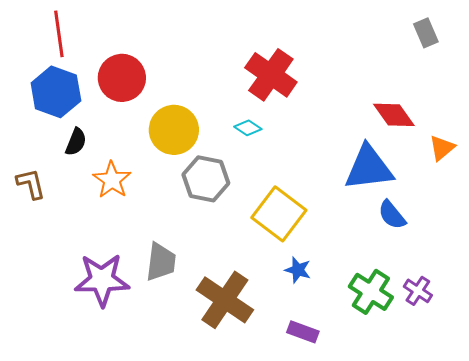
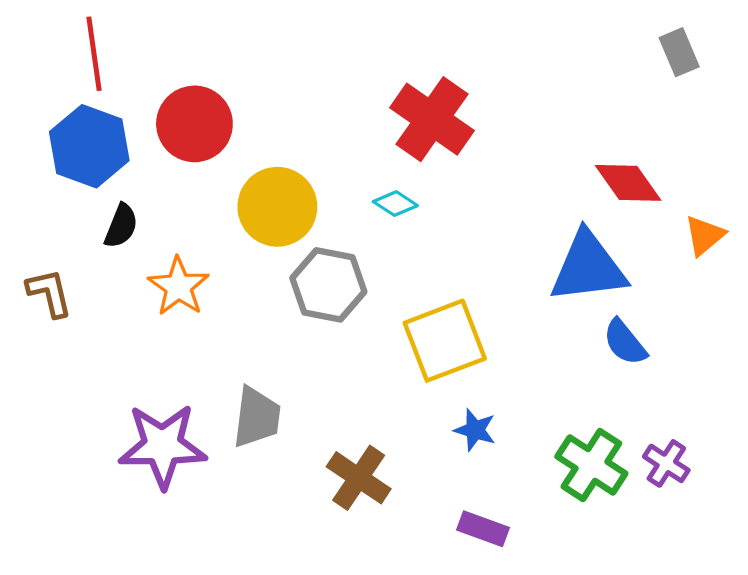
yellow square: (279, 214) -> (445, 341), turned 32
brown cross: (225, 300) -> (359, 478), size x0.7

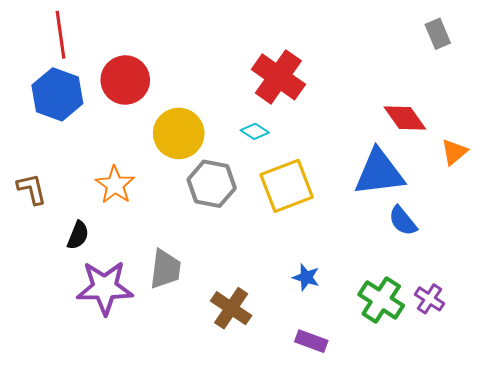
black semicircle: (121, 226) -> (78, 235), moved
yellow square: (445, 341) -> (287, 186), moved

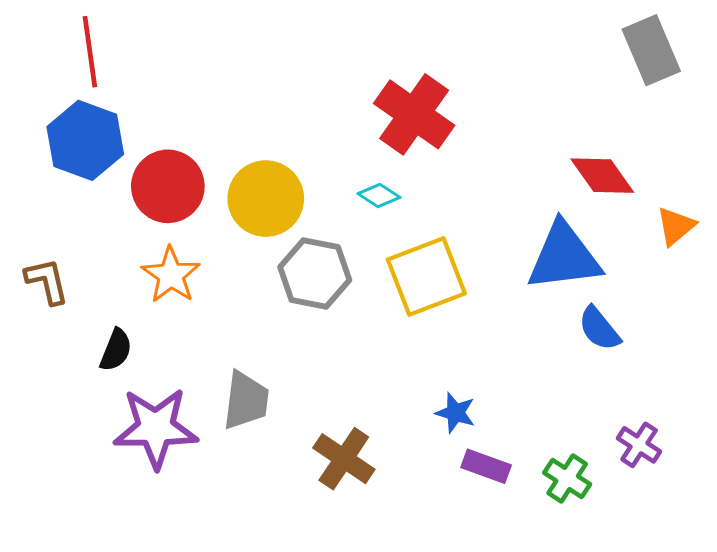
gray rectangle: (438, 34) -> (651, 50), size x1.5
red circle: (125, 80) -> (168, 186), moved
green cross: (381, 300) -> (567, 478), moved, size x0.7
purple rectangle: (311, 341) -> (486, 466), moved

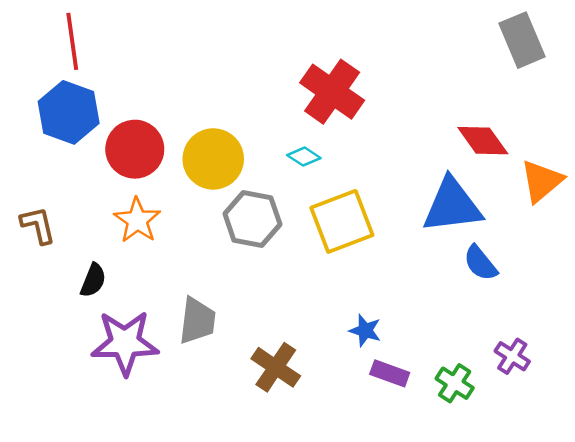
orange triangle: (676, 226) -> (542, 181), size x1.4

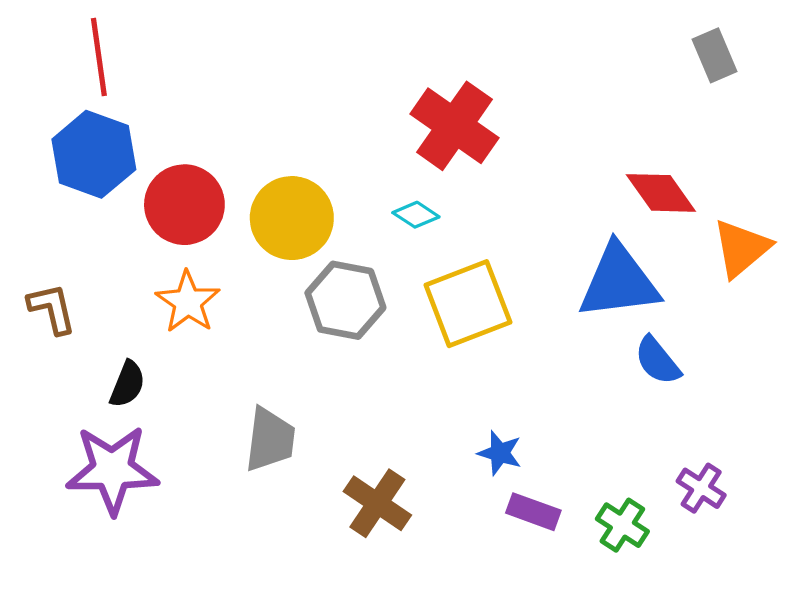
gray rectangle: (522, 40) -> (715, 55), size x0.7
purple star: (125, 343) -> (112, 470), moved

